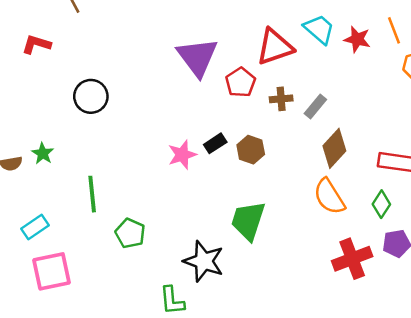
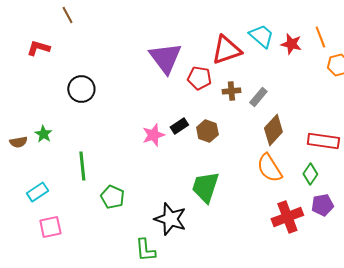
red pentagon: (241, 82) -> (199, 78), turned -30
pink square: (52, 271) -> (50, 227), size x0.7

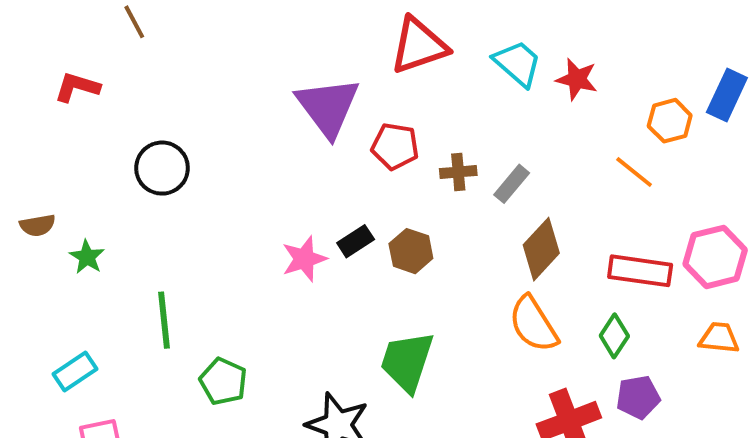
orange line: (320, 37) -> (634, 172), moved, turned -30
red triangle: (226, 50) -> (419, 46), moved
brown semicircle: (18, 142) -> (38, 225), moved

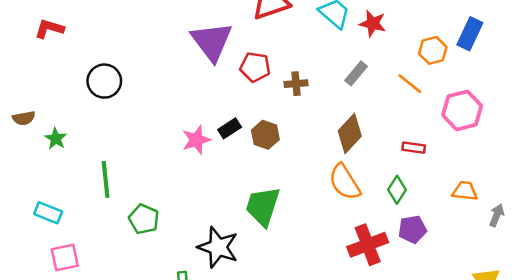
gray rectangle: (512, 184) -> (356, 73), moved
pink hexagon: (715, 257) -> (462, 110), moved
red rectangle: (640, 271) -> (414, 148), size x0.6
cyan rectangle: (75, 372) -> (48, 213), turned 56

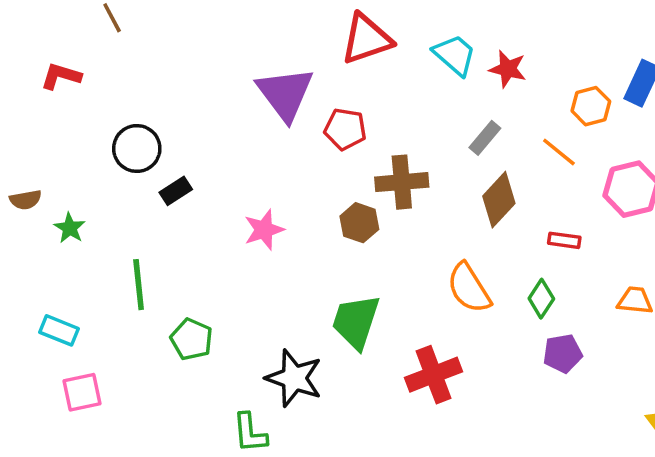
brown cross: (296, 84) -> (402, 182), moved, size x1.6
black rectangle: (230, 128) -> (176, 191), moved
brown diamond: (350, 133) -> (499, 200), moved
red cross: (368, 245) -> (434, 375), moved

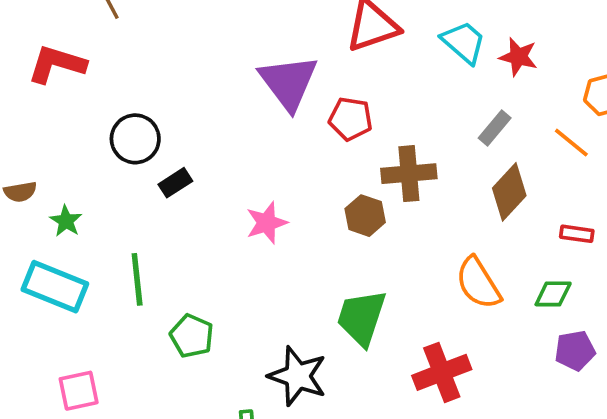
red L-shape: (61, 76) -> (57, 64), size x1.4
green diamond: (541, 299) -> (553, 294), turned 57
cyan rectangle: (59, 330) -> (55, 287), moved, size x1.6

